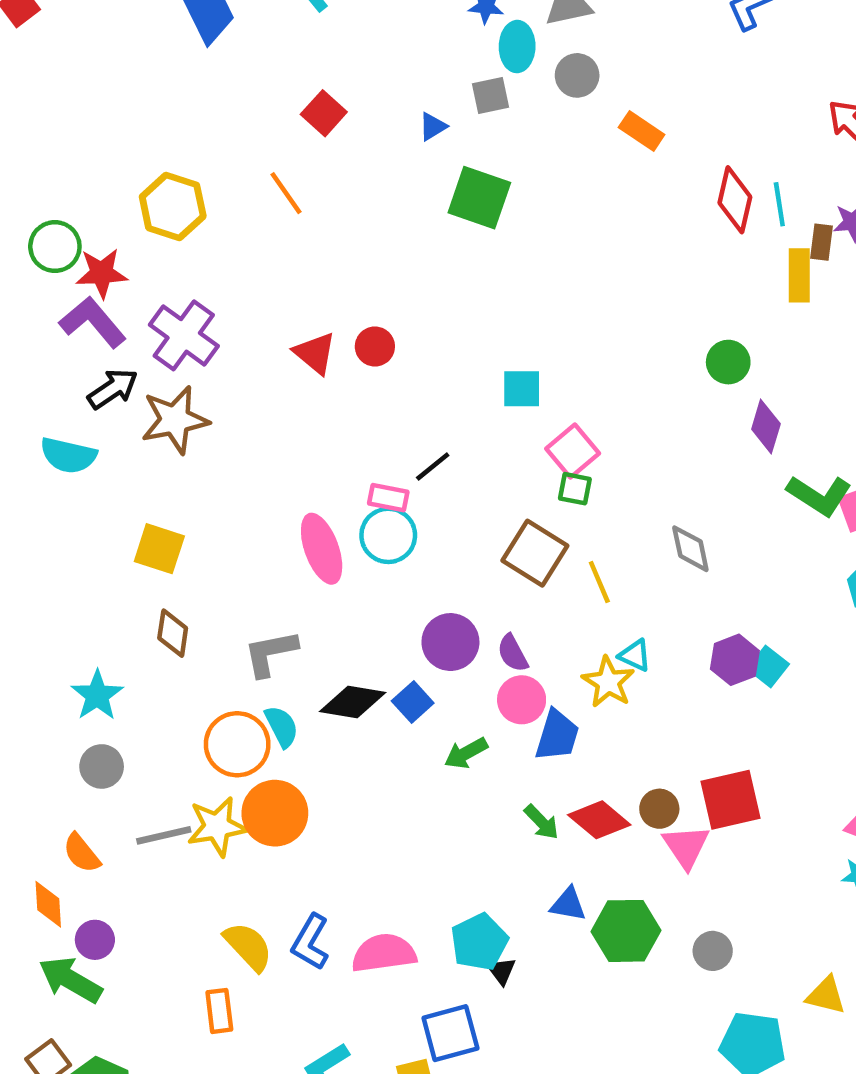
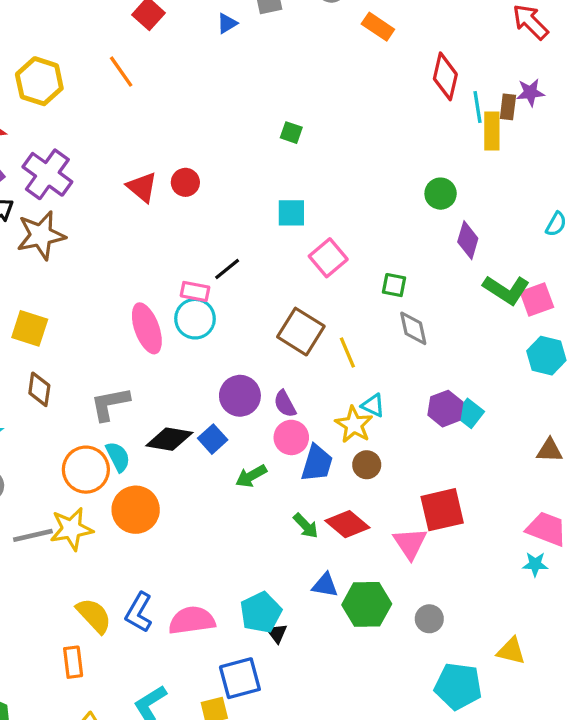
green square: (479, 198) -> (291, 133), moved, size x0.5
cyan line: (779, 204) -> (477, 107), moved
green square: (575, 489) -> (394, 285), moved
brown circle: (659, 809) -> (367, 465), moved
orange circle: (275, 813) -> (136, 510), moved

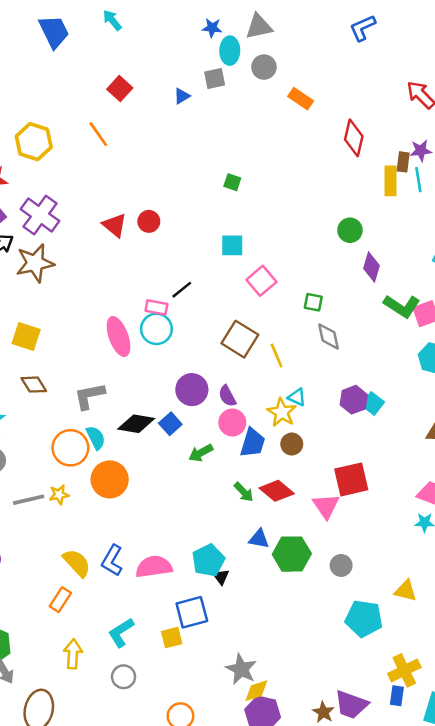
cyan line: (477, 107) -> (418, 180), moved
brown diamond: (39, 389) -> (34, 385), turned -40
yellow star: (71, 529) -> (59, 495), size x0.6
orange rectangle: (73, 662) -> (60, 600), turned 40

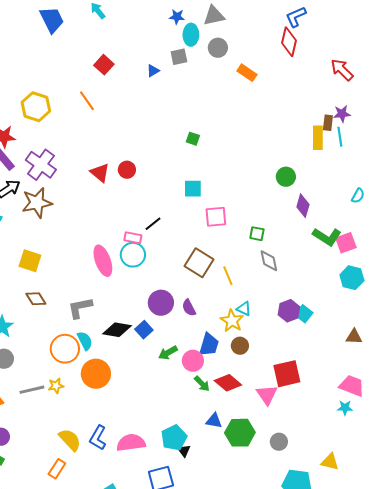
red diamond: (354, 138) -> (289, 42), moved
pink square: (261, 281) -> (216, 217), turned 35
pink circle: (232, 423) -> (193, 361), moved

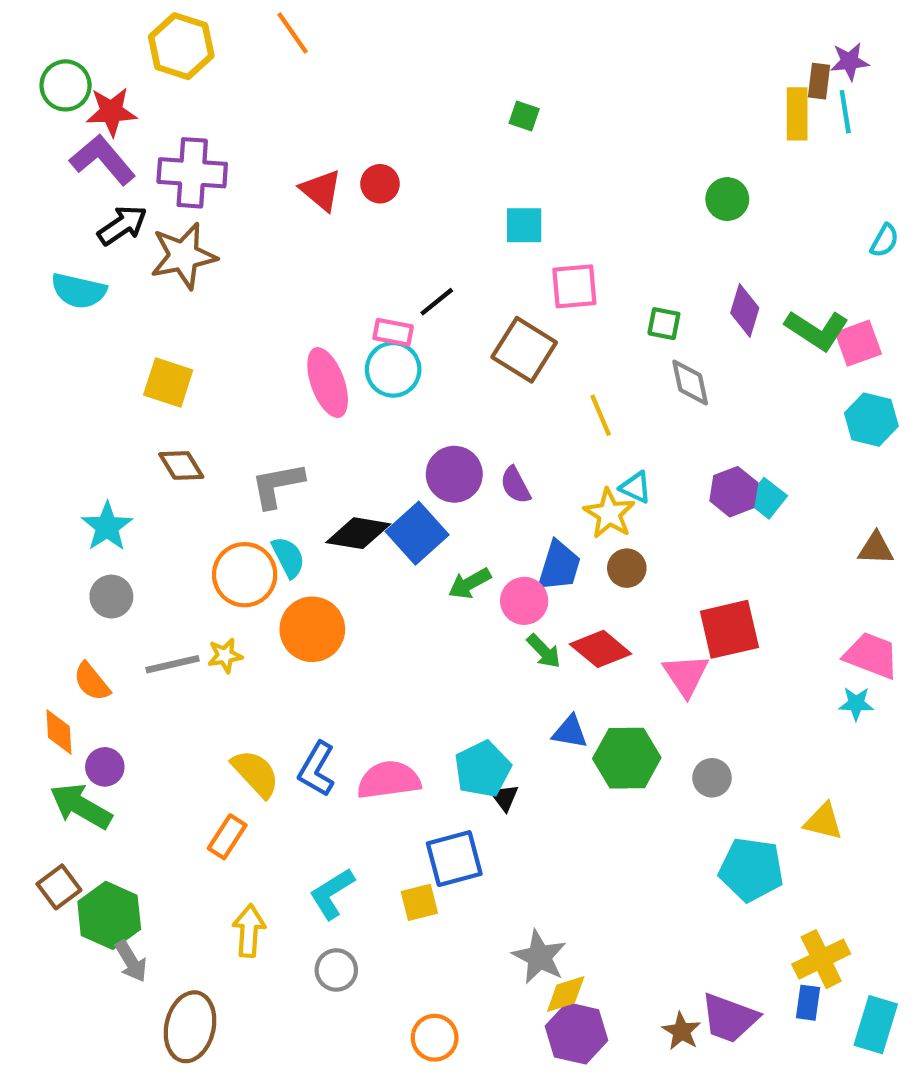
purple cross: (41, 165) -> (192, 173), turned -32
purple diamond: (303, 206) -> (745, 310), moved
brown square: (199, 263) -> (524, 350), moved
blue square: (144, 330) -> (417, 533), size x1.5

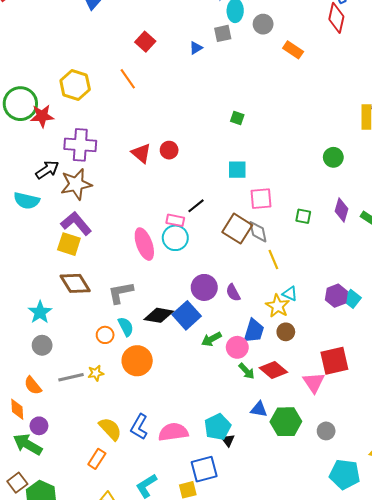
green circle: (66, 85) -> (20, 104), size x1.4
purple L-shape: (103, 160) -> (76, 223), moved
gray diamond: (690, 382) -> (258, 232), moved
brown diamond: (181, 465) -> (75, 283), size x1.4
orange circle: (245, 575) -> (105, 335), size x0.6

